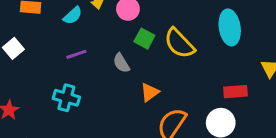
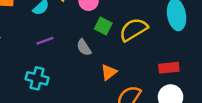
yellow semicircle: (179, 43) -> (134, 29), turned 104
red rectangle: (235, 92) -> (169, 68), moved

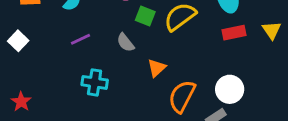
red rectangle: (169, 68) -> (234, 33), moved
cyan cross: (37, 78) -> (95, 82), moved

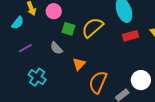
cyan cross: (95, 82) -> (37, 77), turned 30
white circle: (230, 89) -> (141, 80), moved

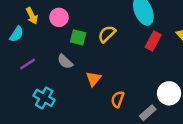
yellow semicircle: (92, 28) -> (107, 34), size x0.7
red rectangle: (130, 36) -> (153, 41), turned -42
orange semicircle: (98, 82) -> (118, 99), size x0.6

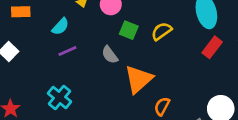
cyan semicircle: (17, 34) -> (60, 26), moved
orange triangle: (93, 79) -> (139, 79), size x1.6
cyan cross: (44, 98) -> (60, 97), moved

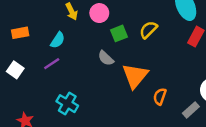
green square: (129, 30) -> (119, 33), turned -35
purple line: (67, 51) -> (52, 64), moved

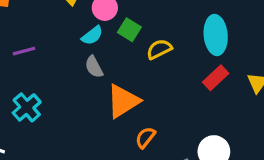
green square: (119, 33) -> (129, 30), moved, turned 35
cyan semicircle: (58, 40) -> (92, 35), moved

